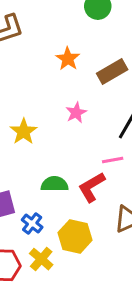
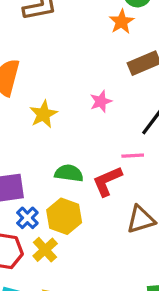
orange star: (68, 59) -> (122, 22), moved
blue cross: (32, 224) -> (27, 218), moved
yellow hexagon: (75, 236) -> (64, 216), moved

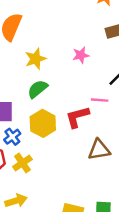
green semicircle: (69, 173) -> (38, 89), moved, turned -55
yellow hexagon: (64, 216) -> (43, 123), moved

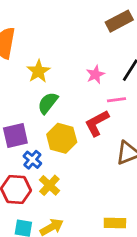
pink star: (81, 55) -> (95, 75), moved

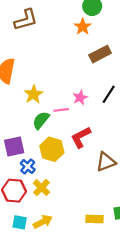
pink line: (117, 100) -> (61, 110), moved

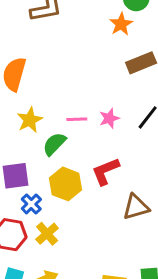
yellow star: (33, 94) -> (30, 120), moved
pink line: (61, 110) -> (77, 119), moved

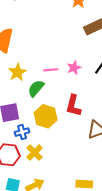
red L-shape: (105, 171) -> (73, 106), turned -50
blue cross: (31, 204) -> (22, 132), turned 32

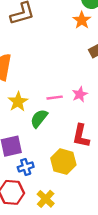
yellow hexagon: (46, 116) -> (63, 162), moved
yellow cross: (35, 153) -> (46, 199), moved

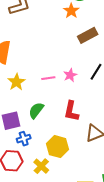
green semicircle: (39, 118) -> (36, 110), moved
yellow hexagon: (63, 162) -> (58, 147), moved

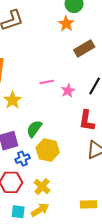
pink line: (48, 78) -> (47, 82), moved
red L-shape: (71, 111) -> (87, 121), moved
yellow hexagon: (58, 147) -> (48, 150), moved

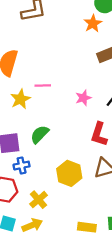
pink line: (47, 82) -> (43, 85), moved
yellow hexagon: (48, 150) -> (69, 173), moved

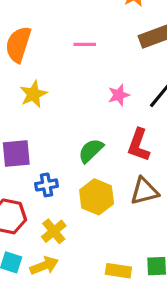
pink line: (43, 85) -> (85, 44), moved
green semicircle: (40, 134) -> (91, 151), moved
blue cross: (22, 166) -> (46, 185), moved

